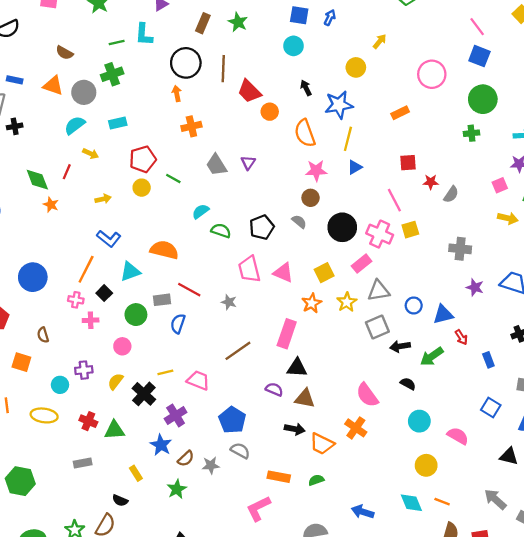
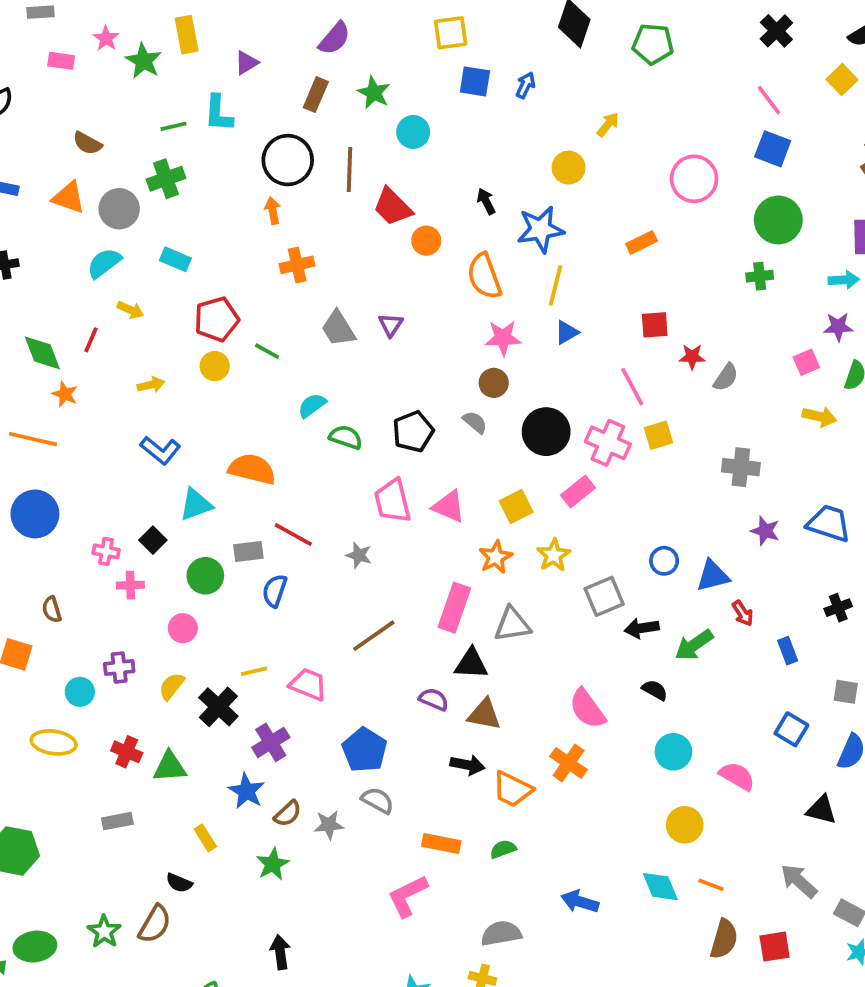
cyan circle: (294, 46) -> (413, 132), moved
cyan rectangle: (118, 123) -> (175, 259), turned 36
orange line: (86, 269) -> (33, 439), moved, turned 76
gray triangle: (379, 291) -> (512, 624), moved

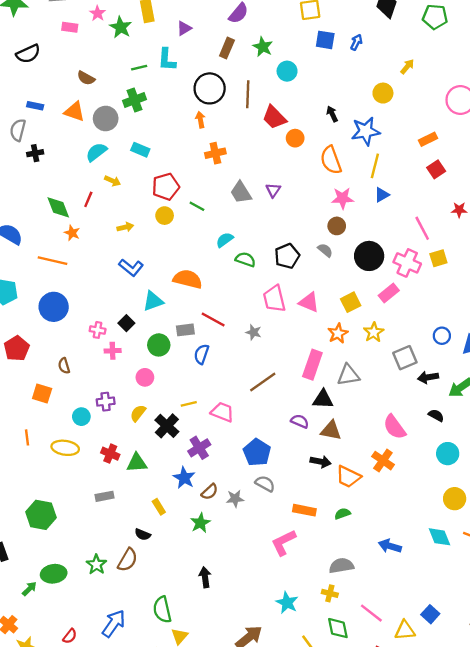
red square: (655, 325) -> (436, 169), moved, turned -30

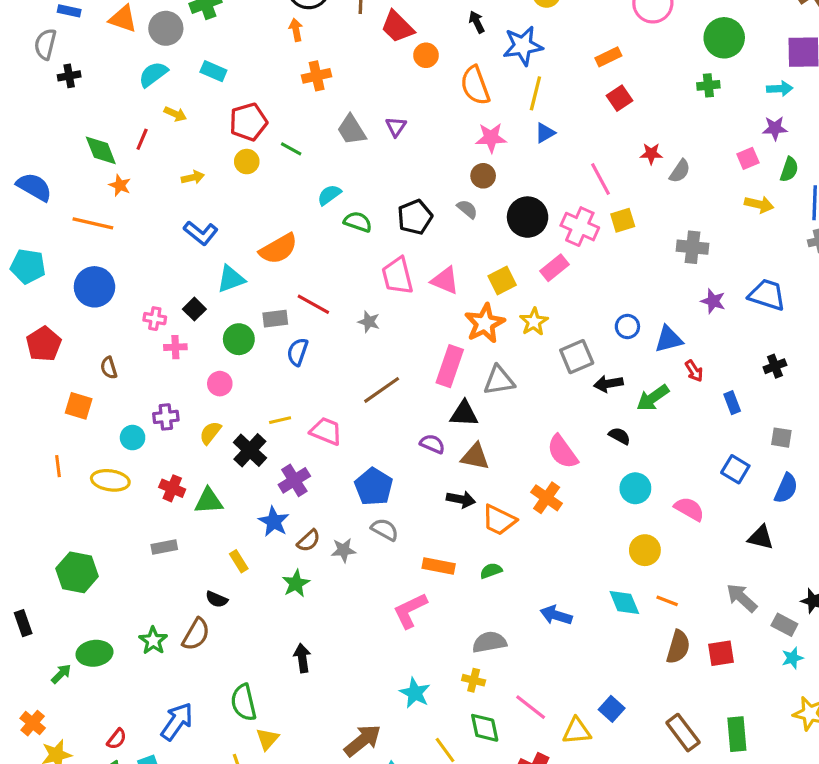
orange semicircle: (188, 279) -> (278, 249), turned 136
orange star: (338, 333) -> (485, 323), size x1.4

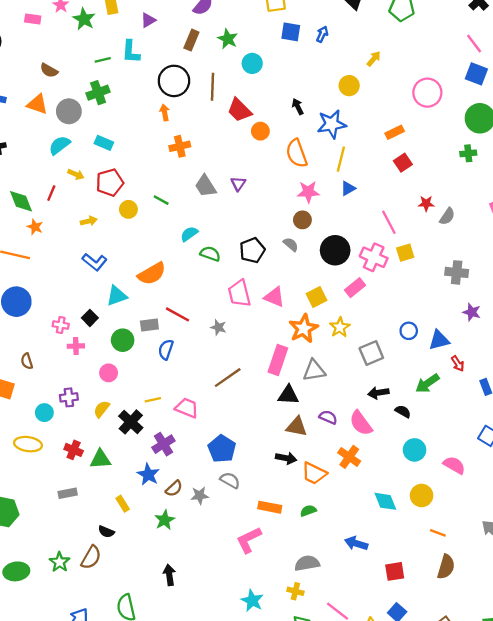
red pentagon: (248, 122) -> (110, 183), moved
black arrow: (608, 384) -> (378, 393), moved
purple semicircle: (432, 444) -> (328, 417), moved
cyan diamond: (624, 602) -> (385, 501), moved
red square: (721, 653) -> (395, 571), moved

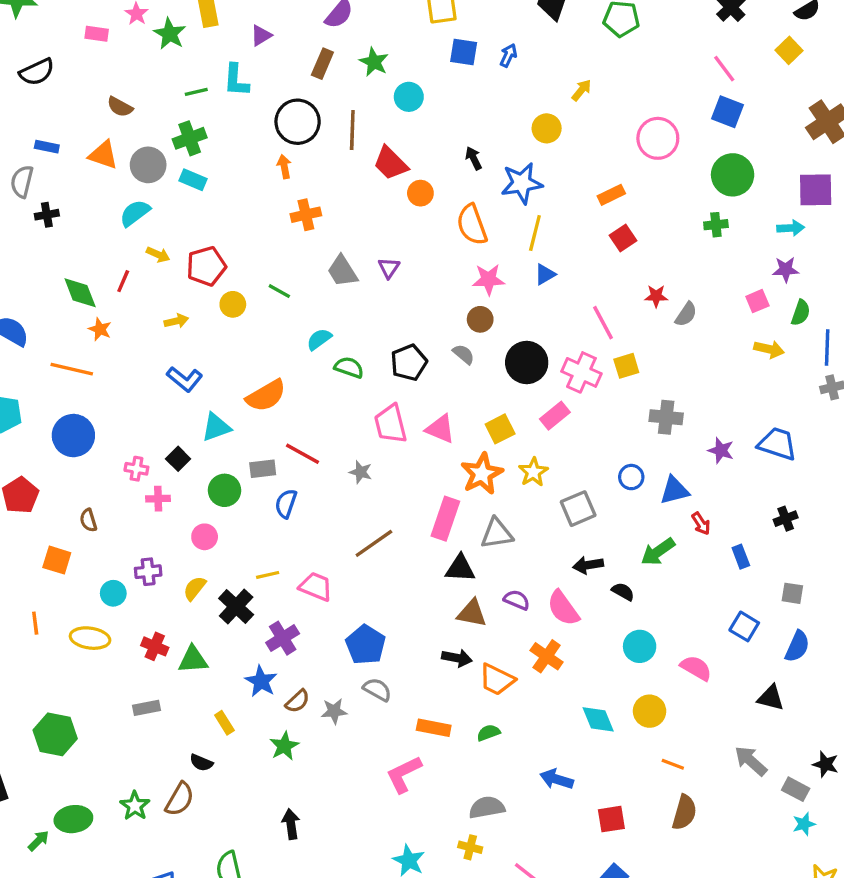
cyan rectangle: (104, 143) -> (193, 180), moved
gray cross: (457, 272) -> (666, 417), moved

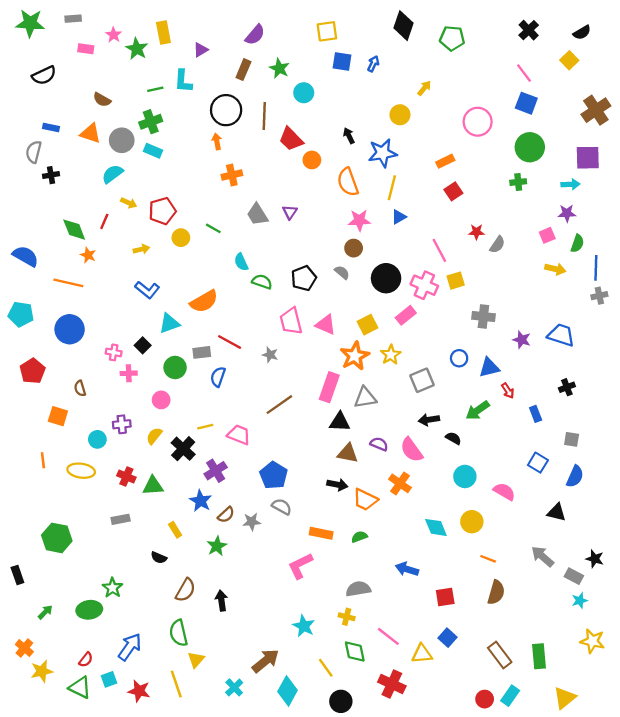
cyan semicircle: (319, 339) -> (241, 262), turned -78
brown semicircle: (180, 799) -> (185, 590), moved
green ellipse: (73, 819) -> (89, 610), moved

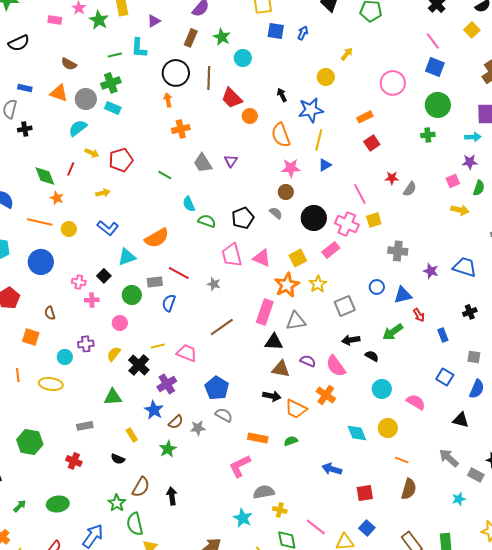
yellow circle: (181, 238) -> (69, 229), moved
red cross: (126, 476) -> (74, 461), moved
green star: (112, 588) -> (117, 503), moved
gray semicircle: (358, 589) -> (264, 492), moved
cyan star: (580, 601) -> (459, 499), moved

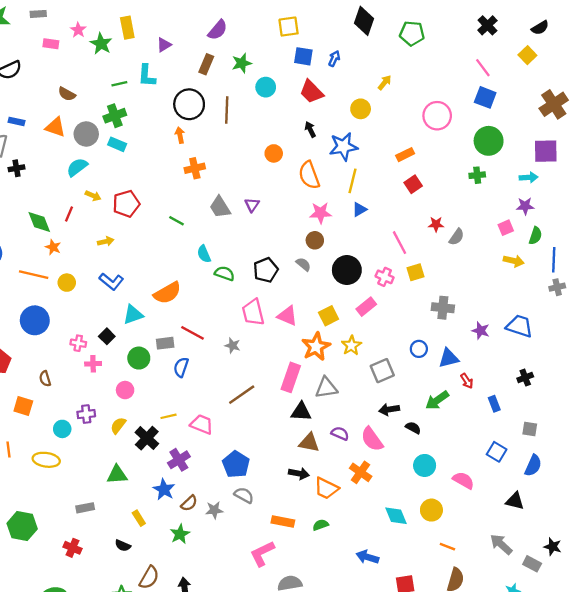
green star: (222, 37) -> (242, 63), turned 30
red trapezoid: (232, 98) -> (311, 92), moved
pink cross: (347, 224) -> (385, 277), size x0.7

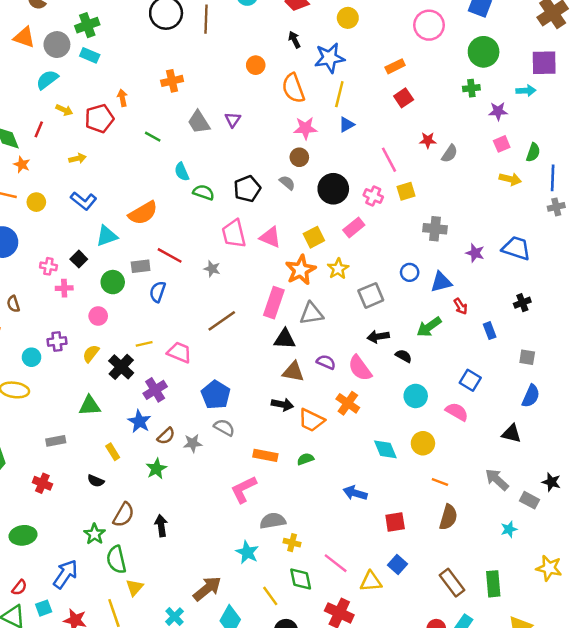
orange arrow: (180, 135) -> (122, 98), moved
purple star: (525, 206) -> (498, 111), moved
blue square: (497, 452) -> (470, 380), moved

